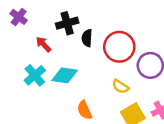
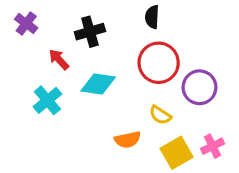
black semicircle: (87, 38) -> (152, 17), moved
cyan diamond: (65, 75) -> (98, 84), moved
orange semicircle: (84, 110) -> (128, 140), moved, turned -78

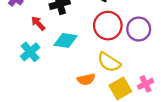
purple circle: (199, 87) -> (139, 29), moved
yellow semicircle: (160, 115) -> (109, 62), size x1.5

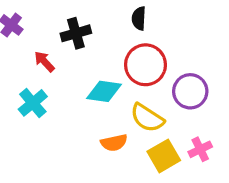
purple circle: (139, 29) -> (190, 91), moved
cyan diamond: (66, 40) -> (104, 91), moved

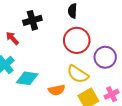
cyan diamond: (104, 91) -> (27, 78), moved

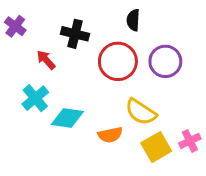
black cross: (32, 20) -> (75, 34), turned 30
red circle: (77, 40) -> (118, 61), moved
purple circle: (105, 57) -> (165, 61), moved

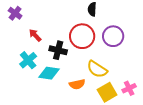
black cross: (75, 34) -> (58, 50), moved

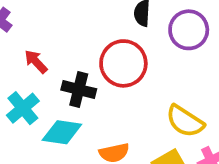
purple circle: (113, 36) -> (189, 30), moved
yellow semicircle: (97, 69) -> (185, 121), moved

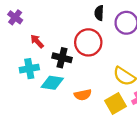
cyan cross: (23, 108) -> (29, 69), turned 30

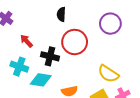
black semicircle: (99, 13) -> (61, 14), moved
cyan cross: (29, 69) -> (19, 67), turned 30

